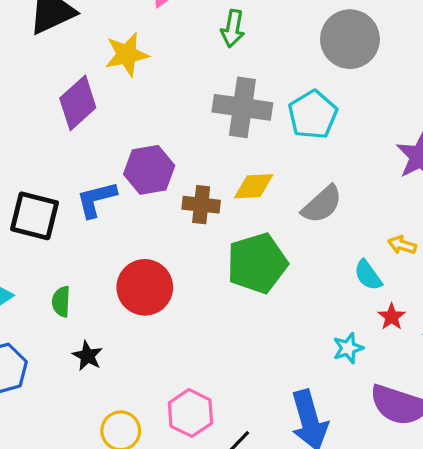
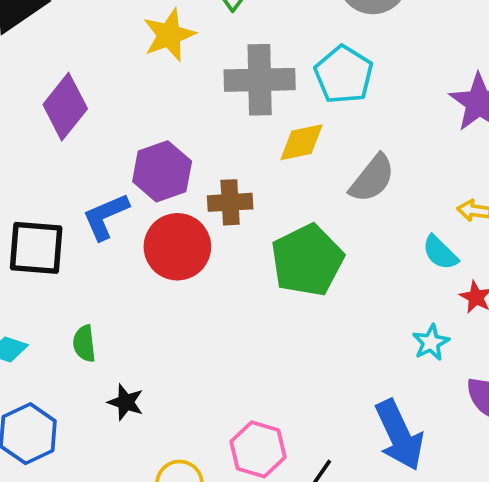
yellow star: (127, 55) -> (169, 35), moved
yellow diamond: (254, 186) -> (302, 142), moved
red circle: (145, 287) -> (177, 247), moved

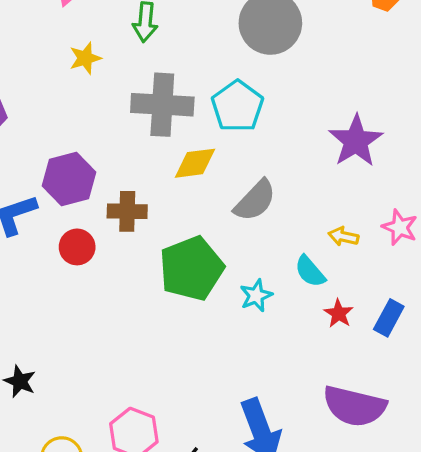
yellow star: (169, 35) -> (85, 58), size x0.7
red circle: (177, 247) -> (77, 247), size x0.6
cyan star: (431, 342) -> (256, 296), moved

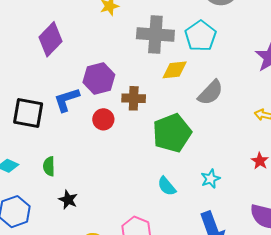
cyan semicircle: (310, 271) -> (167, 186), moved
cyan star: (256, 296) -> (210, 179), moved

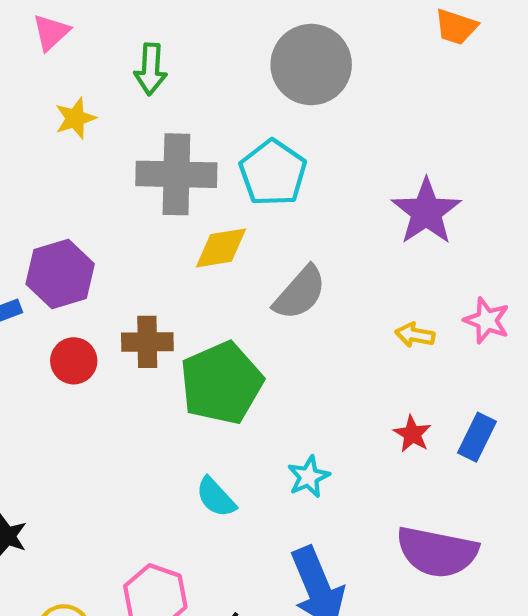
brown cross: (134, 98) -> (147, 342), moved

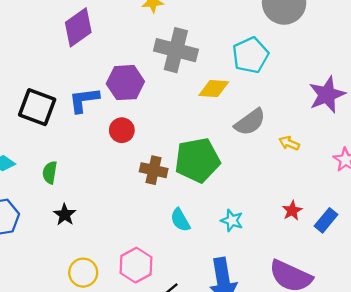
gray cross: (176, 174) -> (176, 50), moved
yellow arrow: (415, 335) -> (289, 143), moved
brown cross: (147, 342) -> (154, 170), moved
cyan star: (309, 477) -> (232, 221), turned 30

